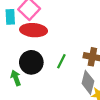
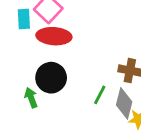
green line: (61, 61) -> (100, 95), moved

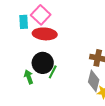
green line: (100, 95) -> (53, 72), moved

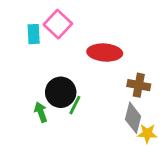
red ellipse: (45, 34) -> (105, 53), moved

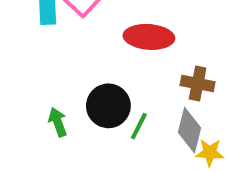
black circle: (61, 92) -> (108, 106), moved
green line: (75, 105) -> (139, 126), moved

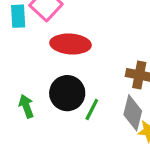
red ellipse: (149, 37) -> (71, 44), moved

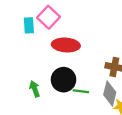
green line: (92, 109) -> (81, 91), turned 70

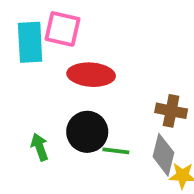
pink square: (49, 17) -> (62, 29), turned -30
cyan rectangle: (29, 25) -> (30, 42), size x1.5

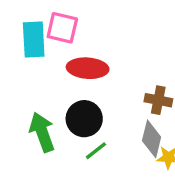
green arrow: (40, 147) -> (42, 132), size x1.6
green line: (116, 151) -> (96, 151), moved, turned -45

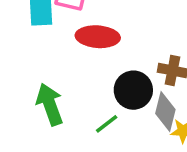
black circle: (84, 119) -> (133, 90), moved

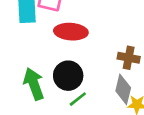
black circle: (133, 90) -> (68, 76), moved

